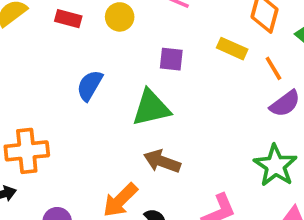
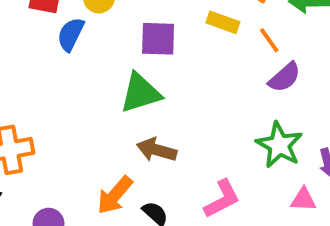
purple square: (171, 59) -> (158, 39), size x1.4
blue semicircle: (90, 85) -> (71, 34), moved

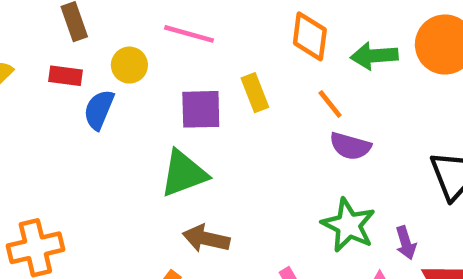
yellow rectangle: (223, 22) -> (255, 93), moved, turned 52
purple semicircle: (285, 77) -> (350, 146), turned 60

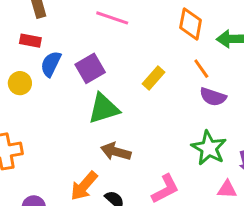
yellow circle: (129, 65) -> (20, 83), moved
yellow rectangle: (255, 93) -> (154, 78), moved, turned 60
purple square: (201, 109) -> (90, 68), moved, turned -32

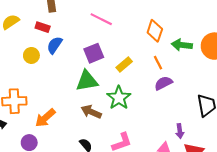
purple square: (90, 68) -> (94, 53), moved
purple semicircle: (213, 97) -> (163, 83), turned 126
green star: (209, 148) -> (119, 98), moved
orange arrow: (84, 186) -> (45, 118), moved

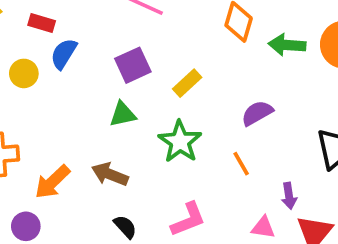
orange line: (158, 63) -> (241, 164), moved
green triangle: (87, 81) -> (123, 114), size x0.7
brown arrow: (91, 112) -> (110, 174), moved

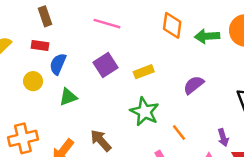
yellow rectangle: (187, 83) -> (144, 72), turned 30
green triangle: (123, 114) -> (68, 97), moved
orange line: (241, 164) -> (179, 133), moved
brown arrow: (110, 174) -> (101, 140), turned 35

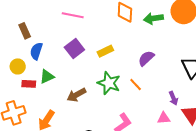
brown rectangle: (45, 16) -> (25, 31), moved
red rectangle: (40, 46) -> (29, 84), moved
orange line: (179, 133) -> (136, 85), moved
brown arrow: (101, 140) -> (76, 95), moved, turned -72

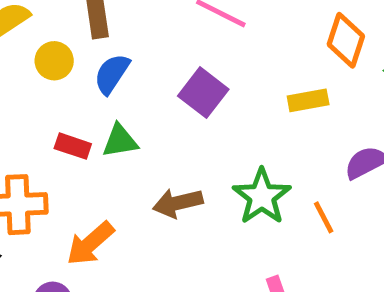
purple square: (74, 48) -> (203, 93), turned -30
yellow rectangle: (105, 51) -> (308, 100), moved
yellow circle: (18, 66) -> (54, 61), moved

